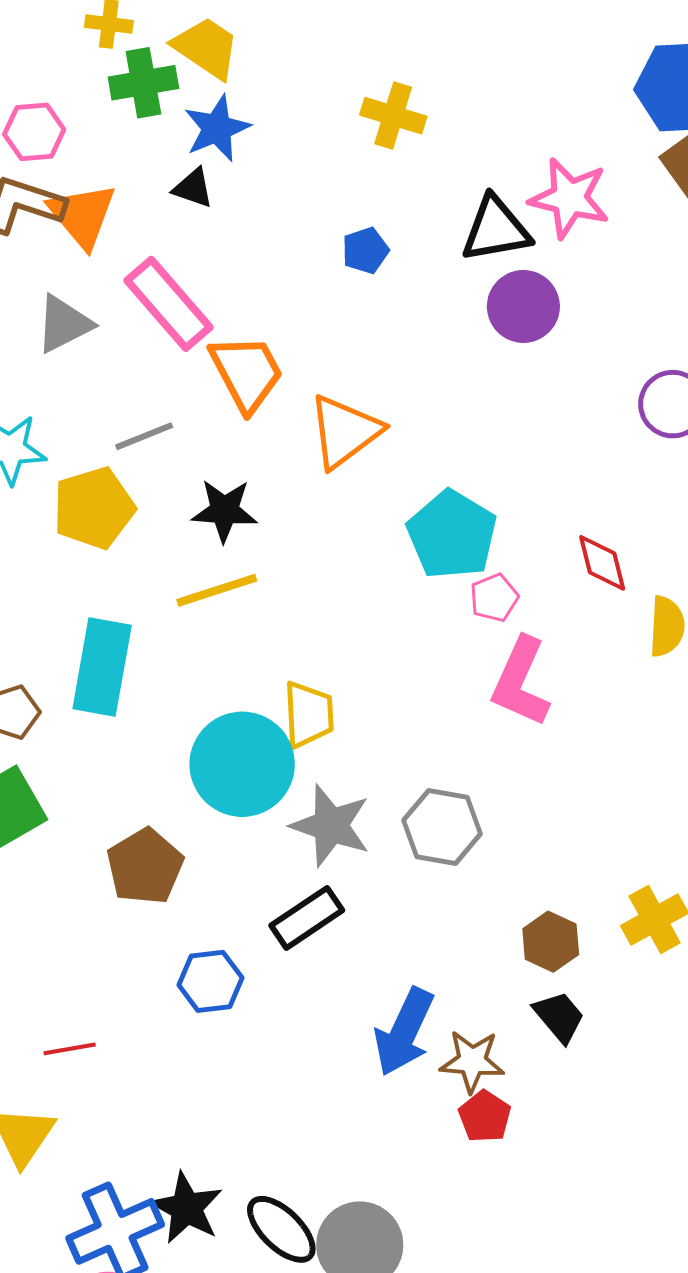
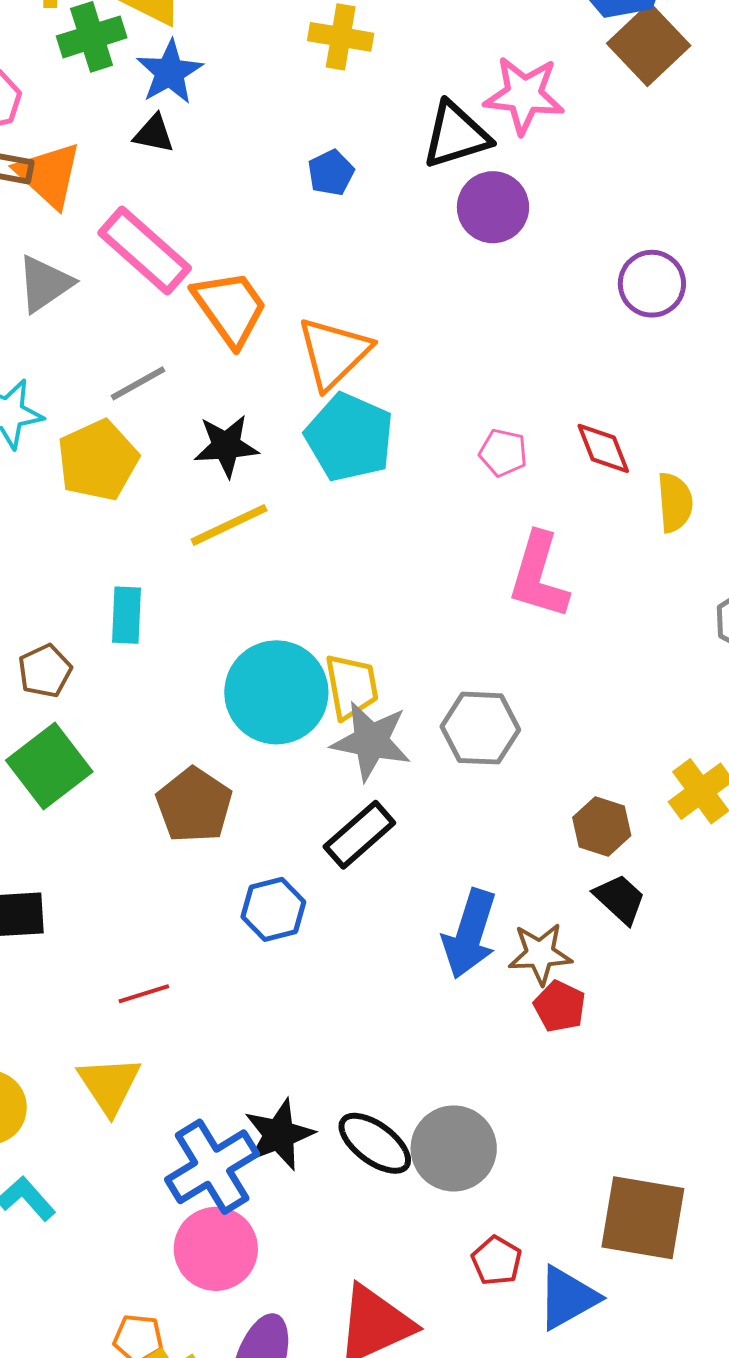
cyan pentagon: (452, 535) -> (350, 437), moved
pink pentagon: (494, 598) -> (503, 453), moved, turned -30
cyan rectangle: (102, 667) -> (126, 615), size x0.6
yellow trapezoid: (309, 714) -> (352, 686), moved
black star: (186, 1208) -> (279, 1135), turned 30

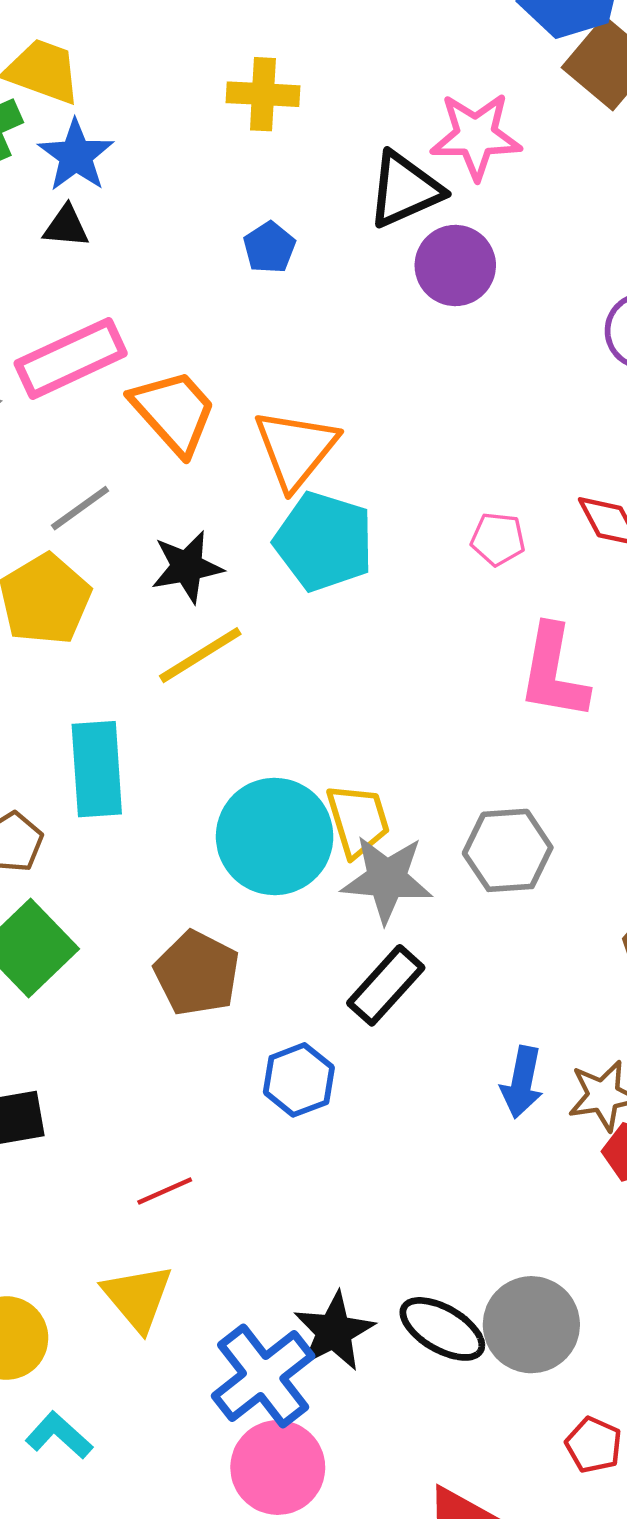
pink rectangle: (145, 251) -> (71, 358), turned -60
cyan rectangle: (126, 615) -> (97, 769), size x1.5
blue arrow: (470, 934) -> (522, 1082), size x0.7

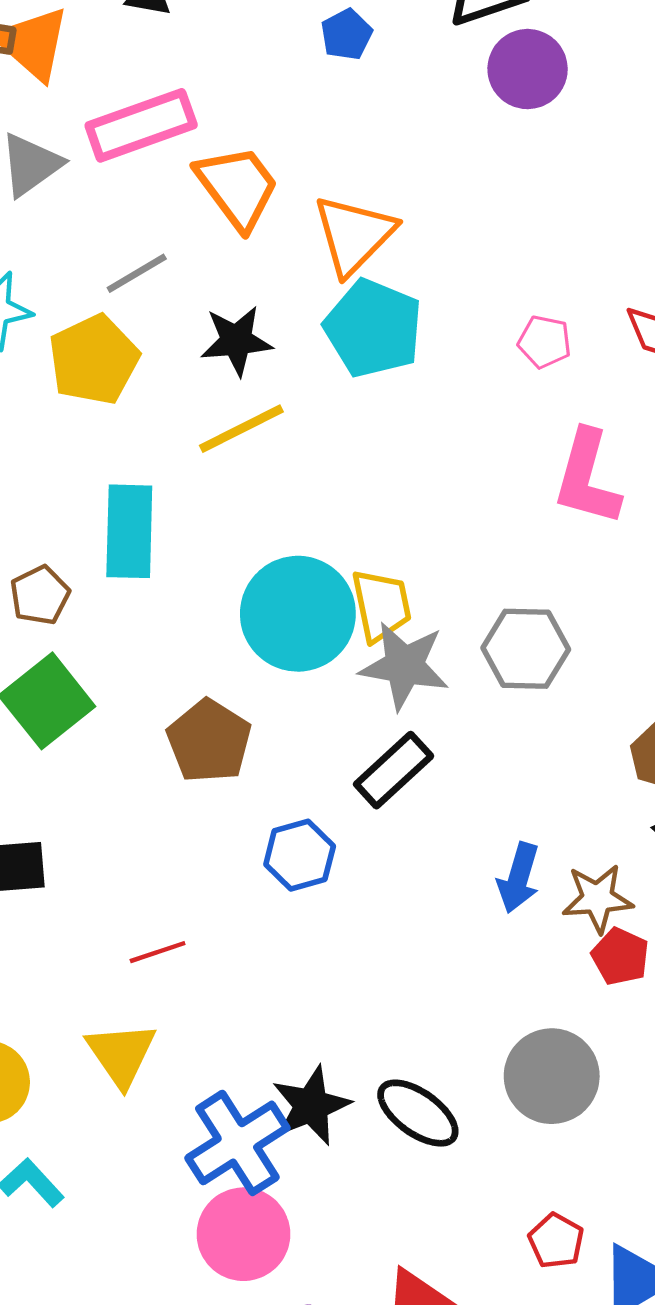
gray circle: (531, 1325) -> (552, 1076), moved

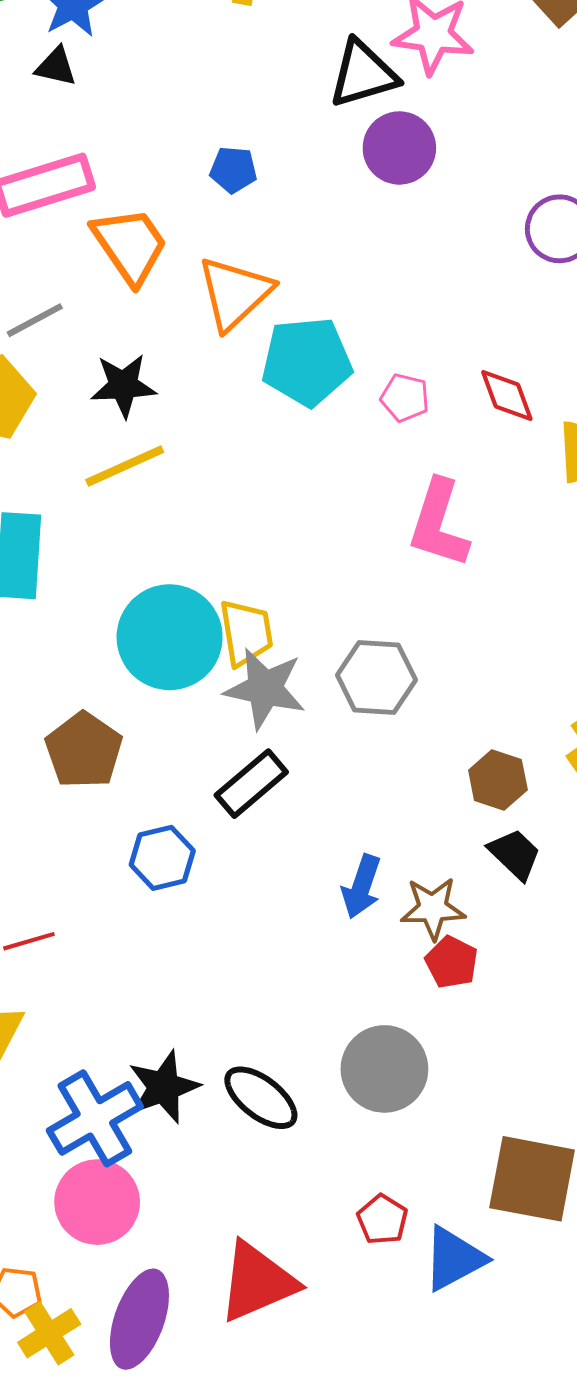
blue pentagon: (346, 34) -> (233, 170), moved, turned 30
cyan pentagon: (373, 328) -> (307, 362), moved, turned -30

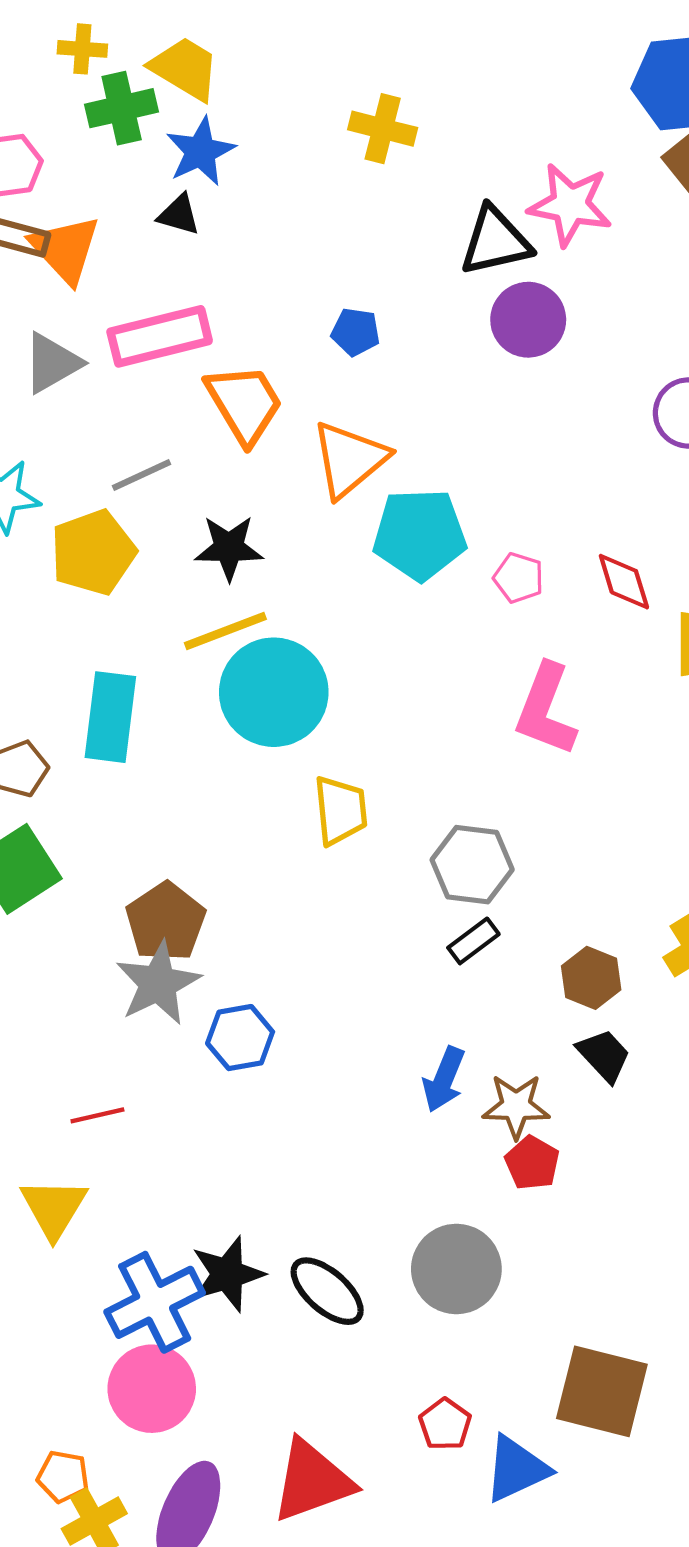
cyan circle: (170, 637) -> (274, 692), moved
gray star: (265, 689) -> (158, 983), moved, turned 30
black rectangle: (251, 784) -> (473, 941), moved, size x0.7

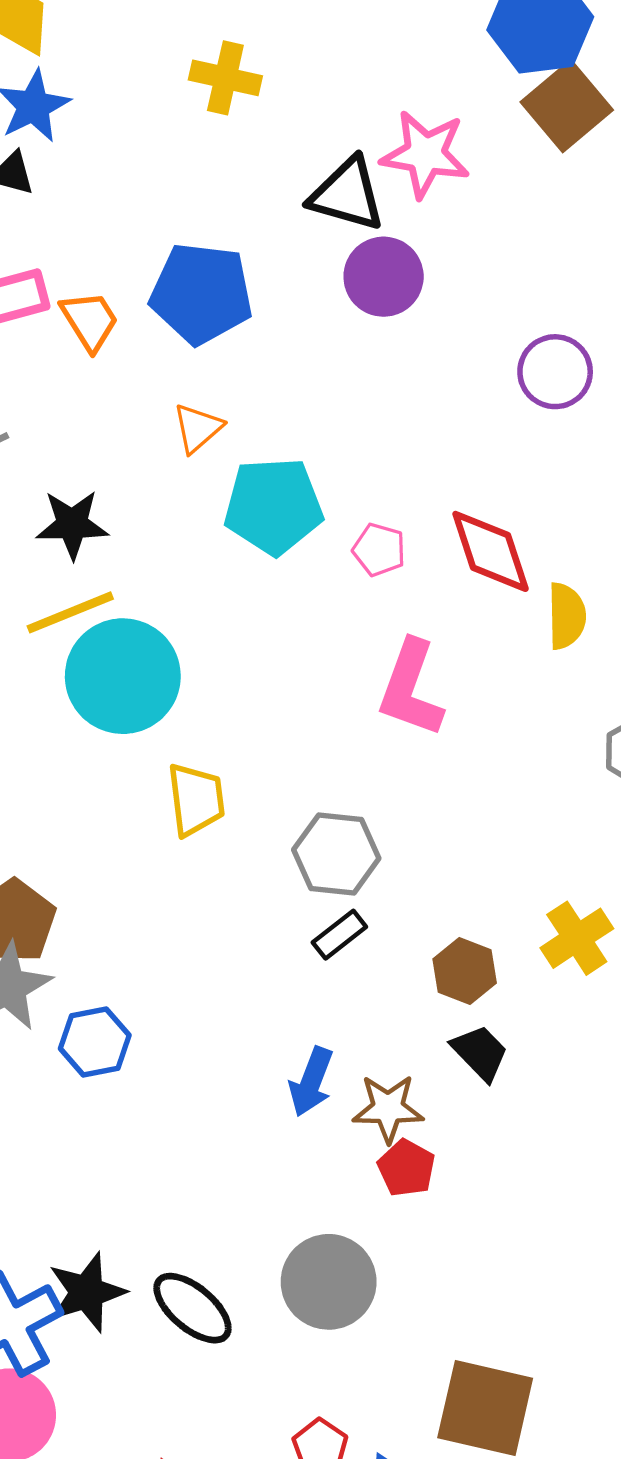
black triangle: (495, 241) -> (347, 194), turned 30
blue pentagon: (356, 332) -> (201, 293), size x2.0
orange trapezoid: (244, 404) -> (90, 321), moved, size x0.7
orange triangle: (349, 459) -> (198, 428), size x0.6
red diamond: (624, 582) -> (491, 551), size x1.4

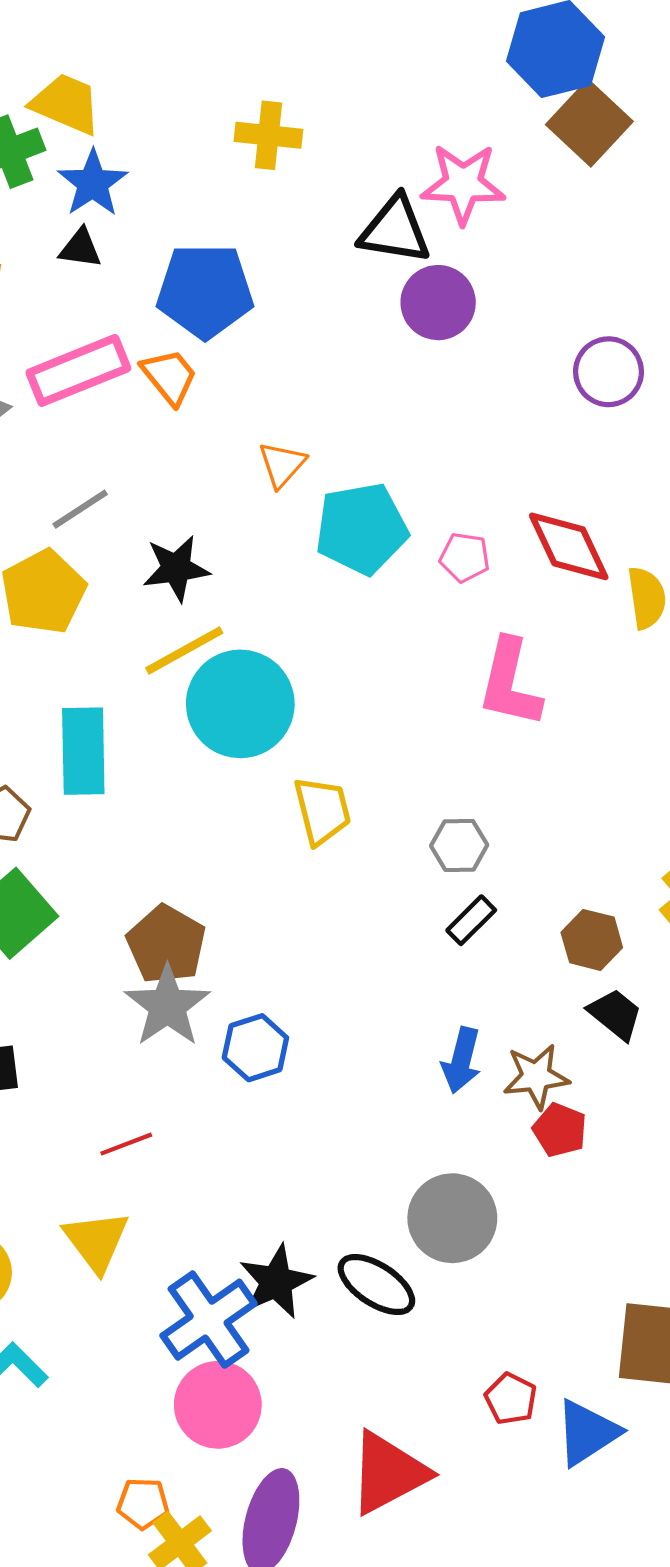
blue pentagon: (201, 293) -> (205, 291), moved
gray hexagon: (336, 854) -> (459, 845), size x0.7
gray circle: (329, 1282) -> (452, 1218), moved

